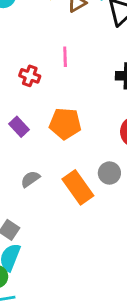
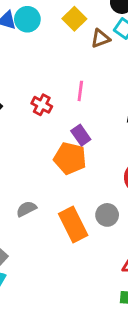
purple rectangle: (19, 127) -> (81, 135), moved

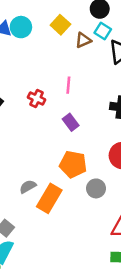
orange pentagon: (70, 158) -> (73, 164), moved
orange rectangle: (73, 225) -> (49, 198), moved, turned 60

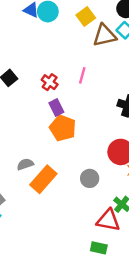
brown triangle: (83, 40) -> (105, 35), size x1.5
purple rectangle: (71, 122) -> (56, 107), moved
orange pentagon: (73, 164) -> (63, 128), moved

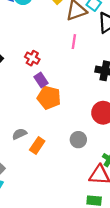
pink line: (82, 75) -> (74, 42), moved
orange rectangle: (43, 179) -> (37, 145), size x0.7

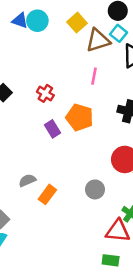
purple rectangle: (41, 80) -> (52, 129), moved
orange pentagon: (49, 98) -> (80, 117), moved

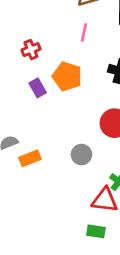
red cross: (45, 93) -> (31, 50), turned 35
orange rectangle: (47, 194) -> (30, 158), turned 30

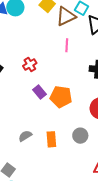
orange pentagon: (67, 76) -> (61, 97), moved
orange rectangle: (30, 158) -> (51, 139), moved, turned -63

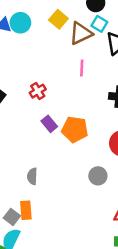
gray semicircle: (25, 136) -> (32, 176), turned -56
orange rectangle: (51, 139) -> (26, 210), moved

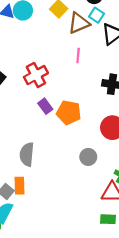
red cross: (38, 91) -> (36, 75), size x1.5
gray semicircle: (32, 176) -> (27, 154), size x1.5

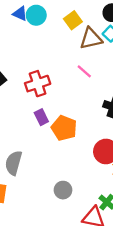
pink line: (78, 56) -> (84, 71), turned -64
gray circle: (88, 157) -> (63, 190), moved

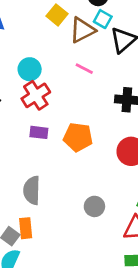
cyan circle: (36, 15) -> (30, 69), moved
purple rectangle: (41, 117) -> (39, 132), moved, turned -42

